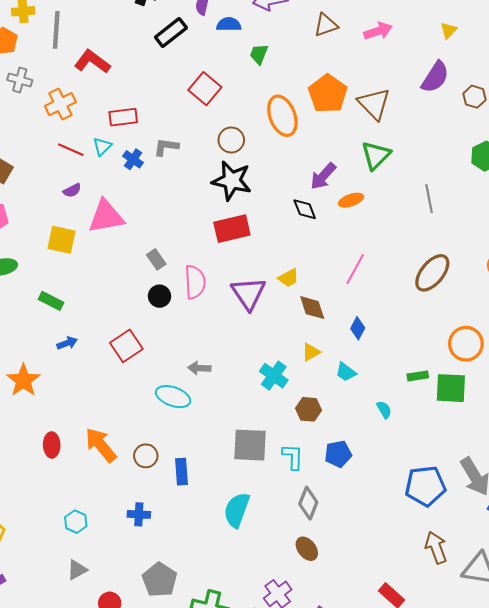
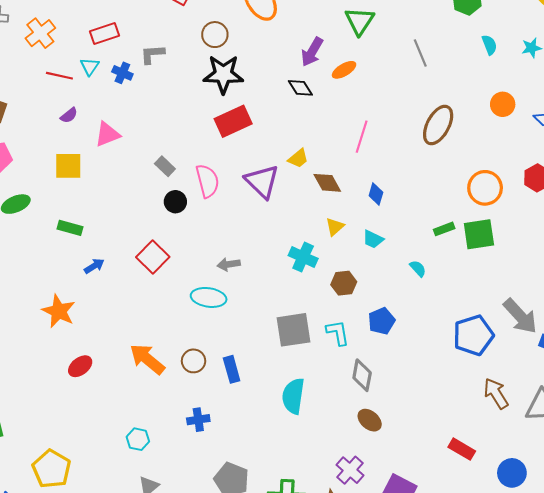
pink triangle: (106, 216) -> (107, 134), size x0.7
red ellipse: (52, 445) -> (80, 366), moved, turned 65

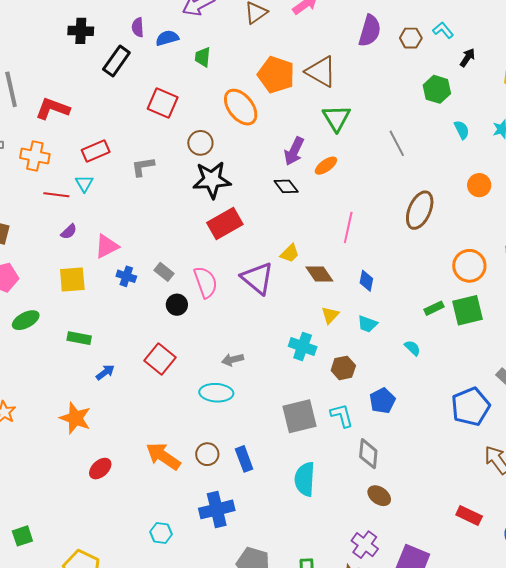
orange cross: (40, 33) -> (35, 156), turned -36
blue cross: (122, 73) -> (126, 276), moved
blue cross: (198, 420) -> (217, 509), size x1.6

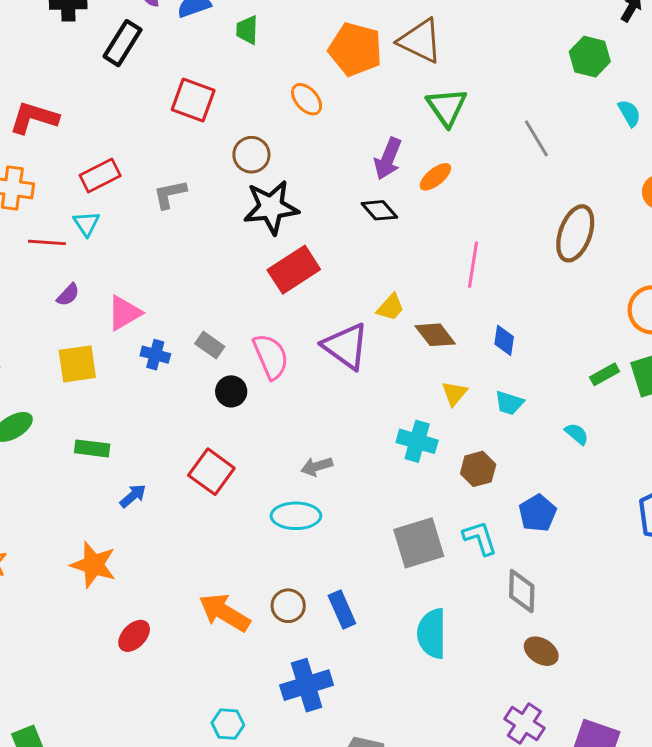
orange ellipse: (241, 107) -> (307, 99), size x0.6

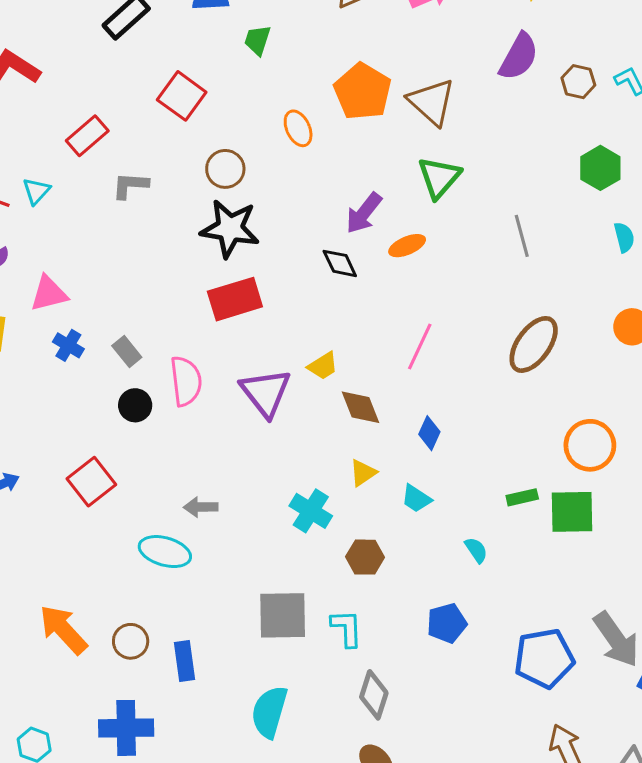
red rectangle: (100, 175) -> (87, 136), moved, turned -30
blue pentagon: (537, 513) -> (447, 623), moved

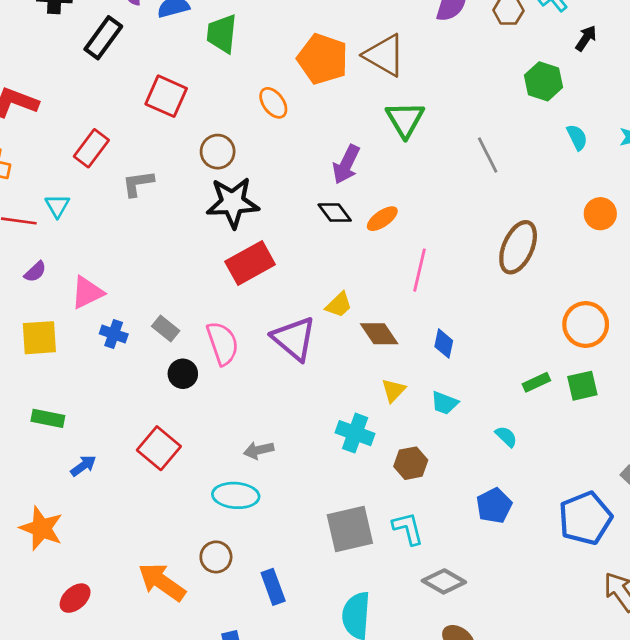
green trapezoid: (258, 40) -> (222, 34), size x1.4
orange ellipse: (407, 246) -> (382, 219), moved
green square: (572, 512) -> (582, 386), size x0.7
brown circle: (131, 641) -> (216, 557), moved
gray diamond: (374, 695) -> (444, 581), turned -66

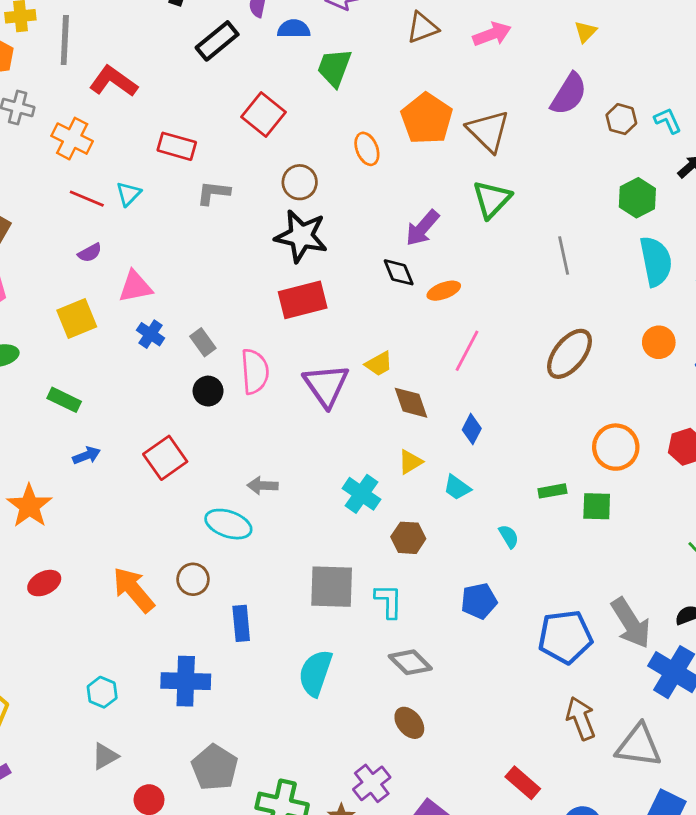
cyan semicircle: (577, 137) -> (656, 261), size x1.8
red rectangle: (91, 148) -> (177, 146), turned 54
yellow square: (39, 338) -> (77, 318), turned -33

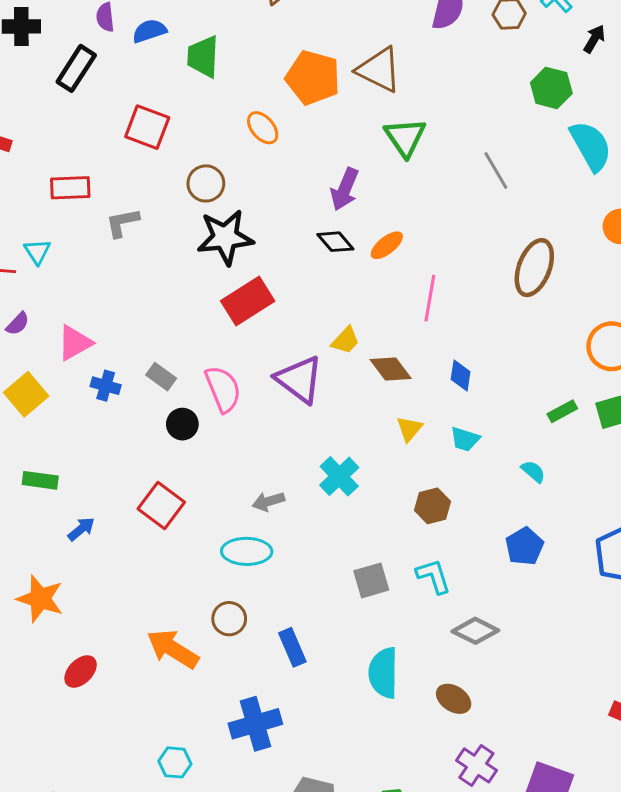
cyan cross: (361, 494) -> (339, 476), moved, turned 30
gray square: (332, 587) -> (371, 580), size x0.7
brown ellipse: (409, 723) -> (454, 699), moved

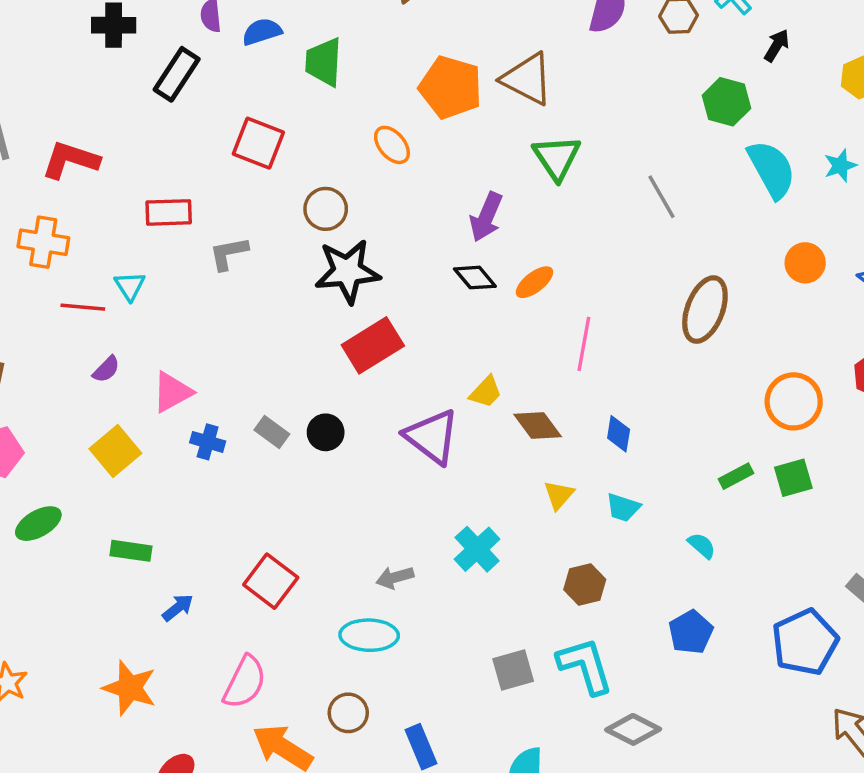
pink semicircle: (223, 389) -> (245, 682), moved, turned 48
black circle: (182, 424) -> (326, 432), moved
cyan L-shape: (434, 576) -> (585, 666), size x1.4

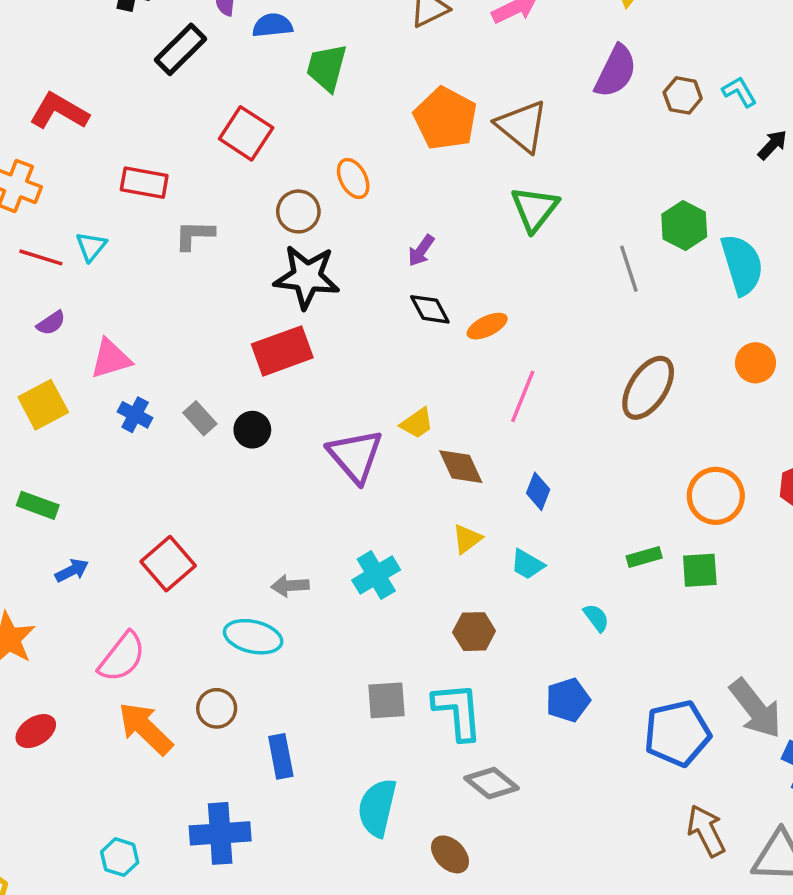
green hexagon: (727, 102) -> (684, 226), moved
orange ellipse: (392, 145) -> (353, 179), moved
purple arrow: (486, 217) -> (421, 251), moved, size x0.7
red rectangle: (373, 345) -> (282, 351), moved

